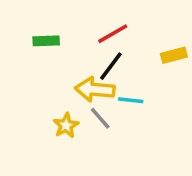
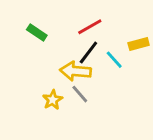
green rectangle: (46, 41) -> (37, 33), turned 36
cyan line: (131, 100) -> (114, 60), moved, turned 42

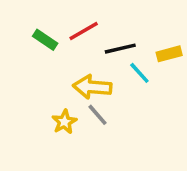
red line: (90, 27) -> (84, 31), moved
black line: (88, 53) -> (120, 49), moved, turned 40

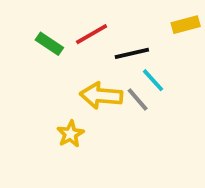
yellow rectangle: (169, 54) -> (186, 25), moved
gray line: (98, 115) -> (138, 99), moved

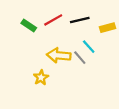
yellow rectangle: (186, 25) -> (107, 28), moved
black line: (132, 53) -> (80, 20), moved

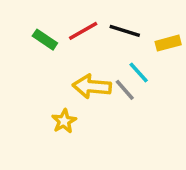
black line: (80, 20) -> (125, 31), turned 30

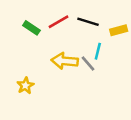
cyan line: (139, 73) -> (98, 51), turned 56
yellow star: (64, 121) -> (25, 86), moved

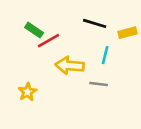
red line: (59, 22) -> (49, 41), moved
gray line: (88, 63) -> (99, 84), moved, turned -42

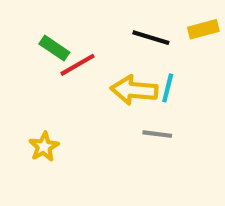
yellow rectangle: (127, 33) -> (203, 29), moved
yellow arrow: (70, 66) -> (134, 90), moved

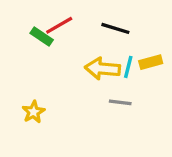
yellow rectangle: (203, 29) -> (151, 62), moved
red line: (77, 65) -> (59, 25), moved

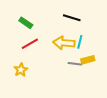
red line: (59, 25) -> (30, 44), moved
yellow rectangle: (151, 62) -> (88, 60), moved

